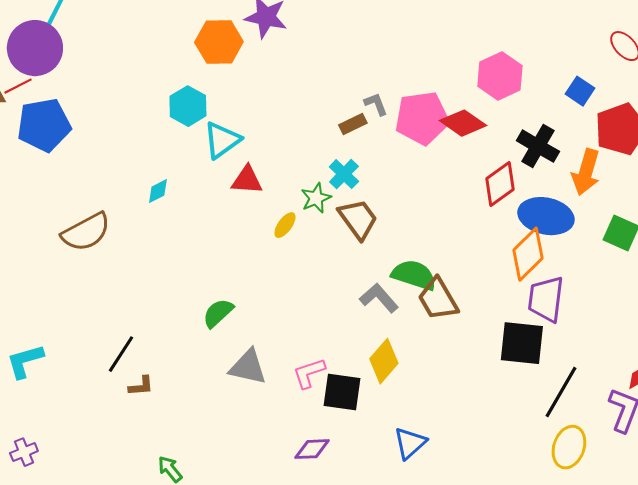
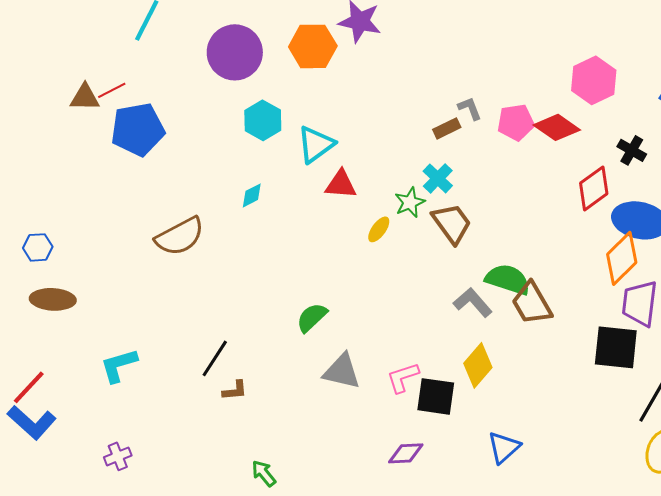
purple circle: (35, 48) -> (235, 52), moved
cyan hexagon: (188, 106) -> (263, 120), moved
pink pentagon: (422, 118) -> (516, 122), size x0.7
black cross: (538, 146) -> (632, 150), size x0.7

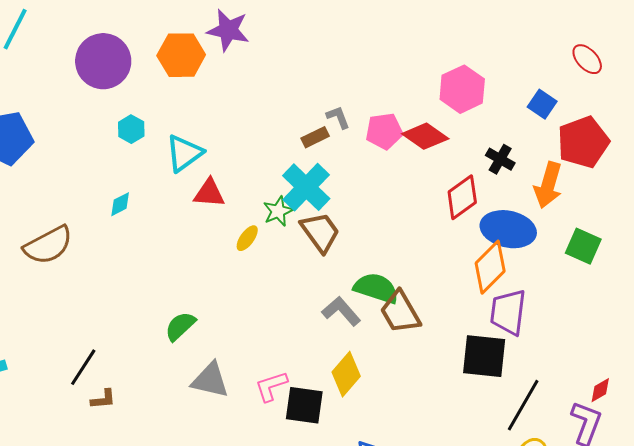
cyan hexagon: (263, 120) -> (131, 129), size x0.7
cyan cross: (438, 178) -> (306, 187), size x1.6

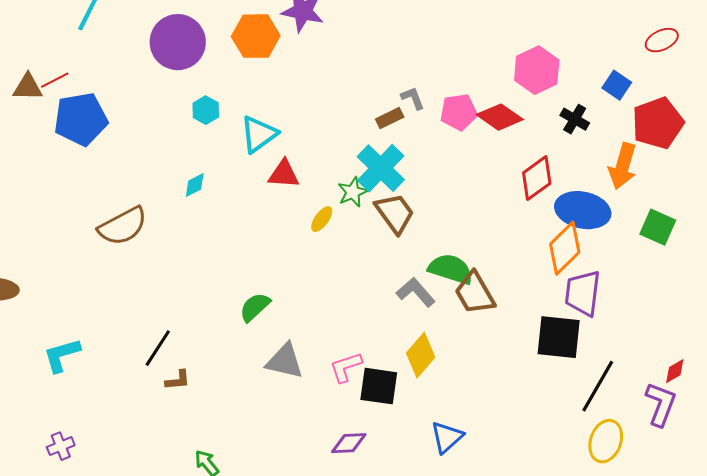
red ellipse: (587, 59) -> (662, 40), turned -72
black cross: (500, 159) -> (575, 119), moved

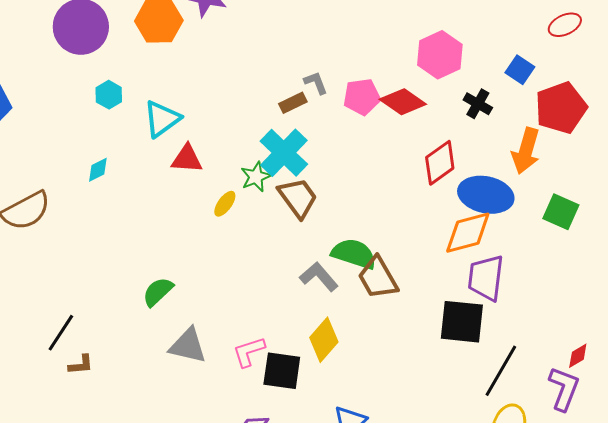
orange diamond: (565, 248) -> (468, 233), turned 30

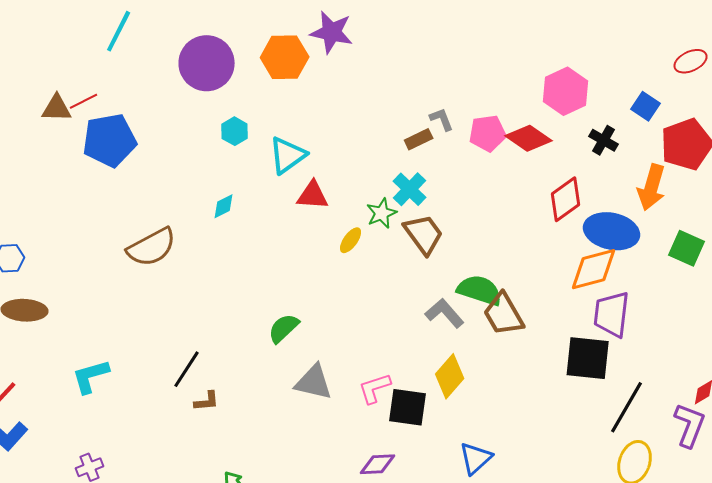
cyan cross: (284, 153) -> (410, 189), size x0.7

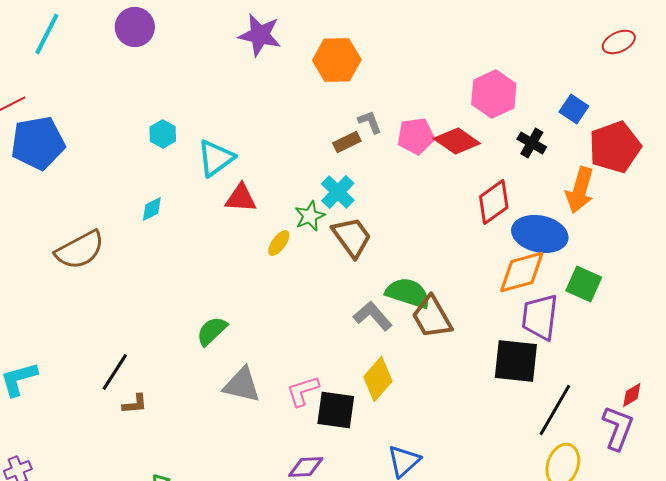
orange hexagon: (285, 57) -> (337, 60), moved
red ellipse: (691, 61) -> (619, 42), moved
purple circle: (207, 63) -> (135, 27), moved, size x0.7
green square: (687, 248) -> (584, 284), moved

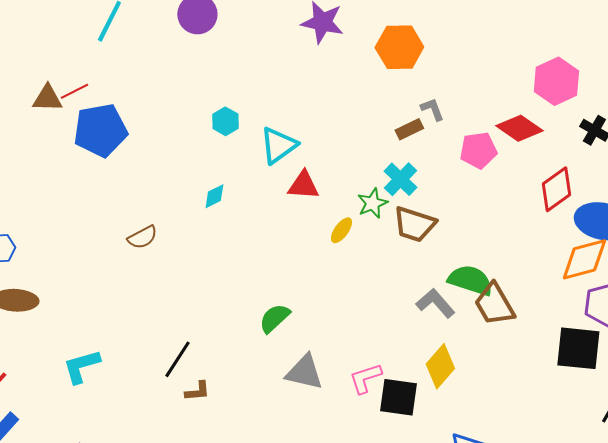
pink pentagon: (416, 136) -> (478, 150), moved
brown trapezoid: (352, 237) -> (414, 224), turned 144
brown semicircle: (80, 250) -> (142, 237), size x0.6

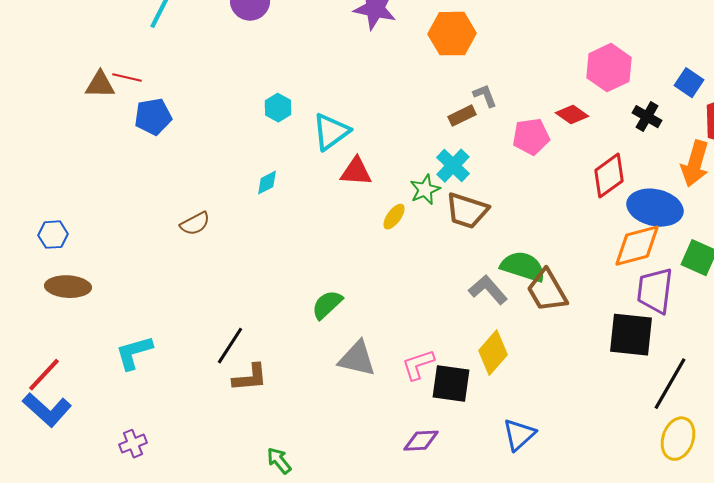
red line: (74, 91) -> (127, 78), turned 40
red diamond: (519, 128) -> (572, 115), size x0.7
blue pentagon: (100, 130) -> (153, 117), size x0.7
brown L-shape: (197, 391) -> (250, 378), size x1.4

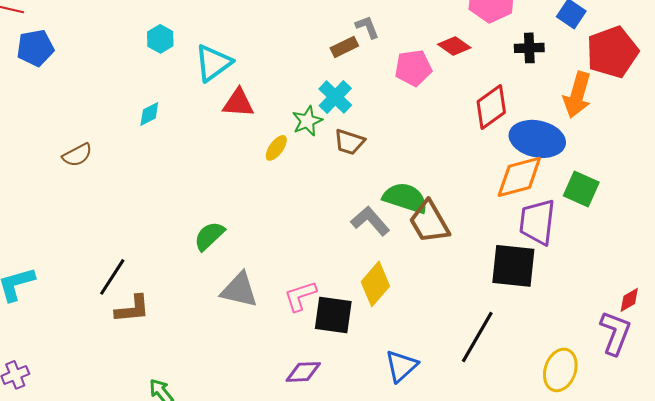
black cross: (647, 117) -> (529, 48), turned -32
brown trapezoid: (467, 211) -> (349, 142), size x0.7
black line: (670, 384) -> (477, 337), moved

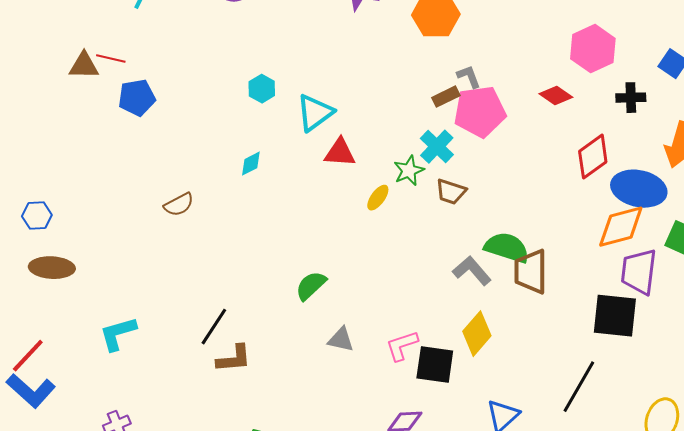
pink pentagon: (413, 68) -> (480, 112), moved, size x1.4
brown trapezoid: (429, 222) -> (531, 272), turned 30
gray triangle: (239, 290) -> (341, 340), size x0.7

